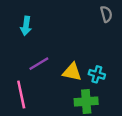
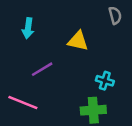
yellow triangle: (72, 72) -> (78, 41), moved
pink line: (21, 94) -> (23, 102), turned -56

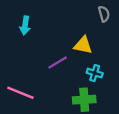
yellow triangle: (78, 41) -> (83, 45), moved
purple line: (42, 69) -> (58, 63), moved

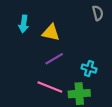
yellow triangle: (83, 45) -> (51, 33), moved
pink line: (20, 93) -> (50, 87), moved

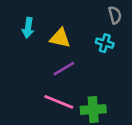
cyan cross: (89, 69) -> (105, 43), moved

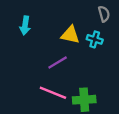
yellow triangle: (60, 38) -> (70, 35), moved

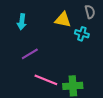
yellow triangle: (70, 35) -> (63, 20), moved
purple line: (58, 63) -> (30, 54), moved

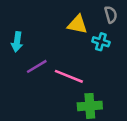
cyan arrow: (22, 22) -> (17, 42), moved
pink line: (46, 80) -> (69, 76), moved

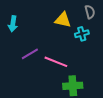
cyan arrow: (17, 42) -> (13, 24), moved
cyan cross: (101, 42) -> (82, 34), turned -32

